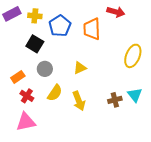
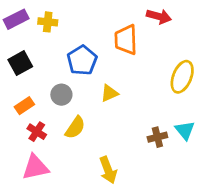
blue pentagon: (60, 26) -> (82, 60), moved
black square: (35, 44) -> (20, 63), moved, turned 30
yellow arrow: (79, 101) -> (108, 170), moved

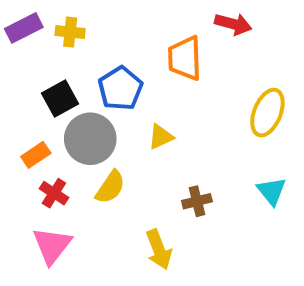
black square: (20, 63) -> (60, 98), moved
gray circle: (61, 95) -> (90, 139), size x1.6
brown cross: (157, 137) -> (197, 201), moved
pink triangle: (35, 167) -> (52, 245), turned -40

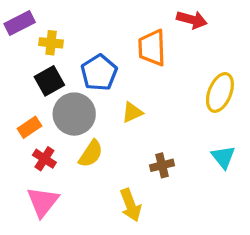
yellow cross: (70, 32) -> (51, 43), moved

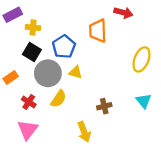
black square: (49, 81) -> (32, 52), turned -30
yellow triangle: (132, 112) -> (76, 72), moved, turned 40
orange rectangle: (30, 127) -> (11, 78), moved

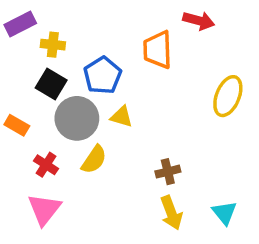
orange rectangle: (11, 78) -> (17, 125), turned 64
cyan triangle: (144, 101) -> (224, 213), moved
yellow arrow: (84, 132) -> (171, 213), moved

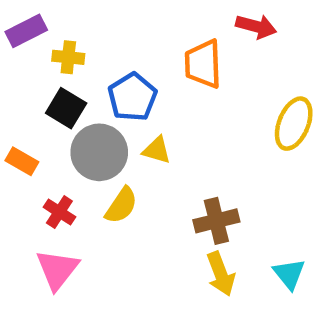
brown cross: (168, 172) -> (216, 221), size x1.4

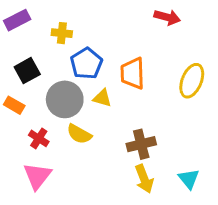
yellow cross: (68, 57) -> (62, 33), moved
orange trapezoid: (203, 64) -> (133, 73), moved
black square: (66, 108) -> (27, 71), moved, turned 30
yellow semicircle: (121, 205) -> (79, 134), turned 85

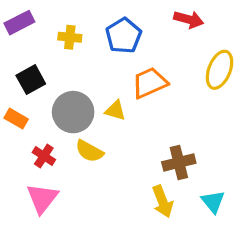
blue pentagon: (86, 63) -> (124, 36), moved
orange trapezoid: (133, 73) -> (150, 83), turned 68
yellow ellipse: (192, 81) -> (220, 70), moved
brown cross: (141, 144) -> (179, 162), moved

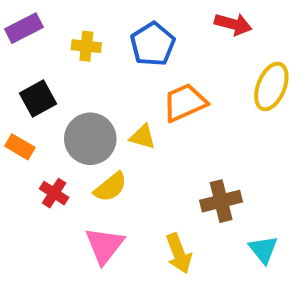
yellow semicircle: (89, 151) -> (110, 187), turned -68
pink triangle: (42, 198) -> (104, 245), moved
yellow arrow: (163, 202) -> (179, 253), moved

